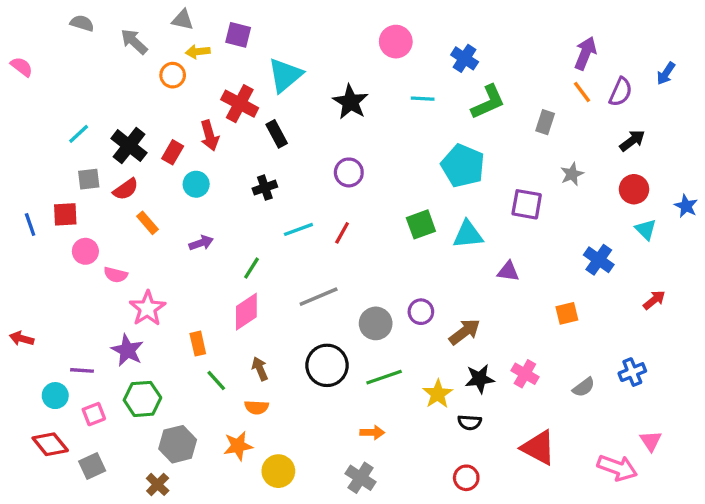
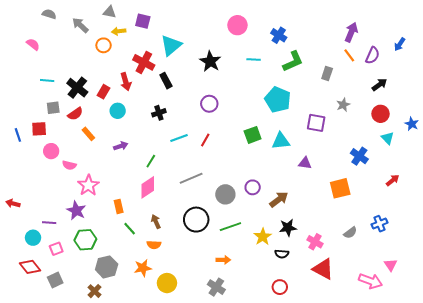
pink semicircle: (22, 67) -> (33, 44), moved
cyan line: (79, 134) -> (47, 81), turned 48
orange square: (567, 313) -> (340, 188), size x1.5
pink cross: (525, 374) -> (315, 242), moved

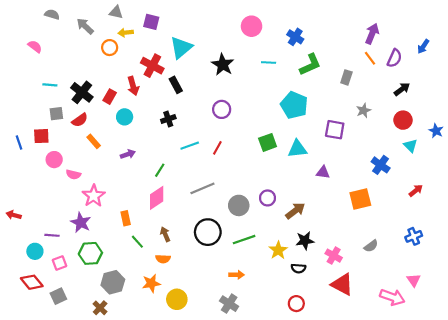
blue cross: (379, 224) -> (414, 236), moved

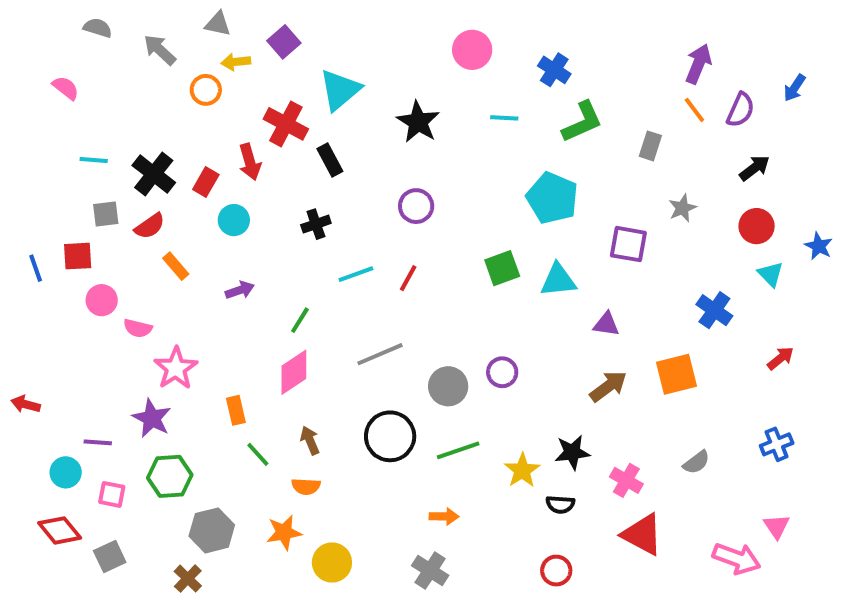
purple square: (151, 22) -> (284, 42), turned 35
brown arrow: (295, 211) -> (608, 386), moved
pink square: (59, 263) -> (112, 494), turned 32

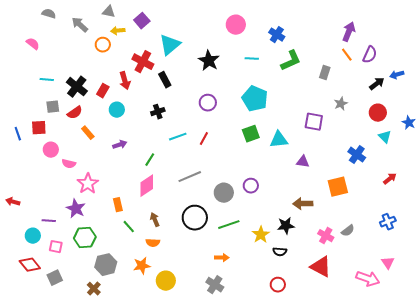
blue arrow: (795, 88) -> (397, 75), moved, turned 40
cyan pentagon: (552, 198) -> (255, 99), moved
brown arrow: (608, 386) -> (303, 204), moved, turned -144
pink cross: (626, 480) -> (326, 236), moved

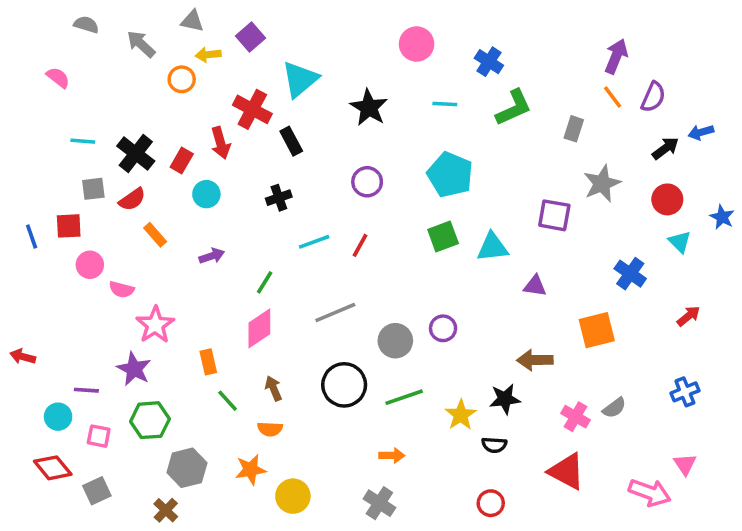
gray star: (341, 104) -> (602, 184), size x1.5

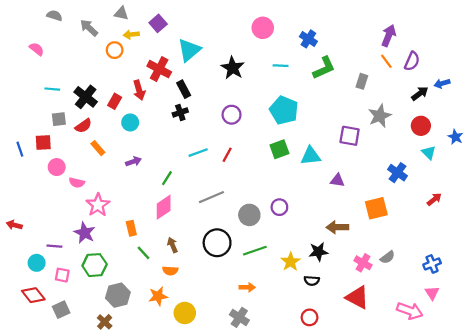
black cross: (279, 198) -> (180, 112), moved
blue cross: (685, 392) -> (432, 264), moved

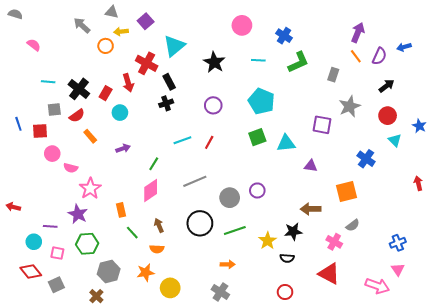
gray semicircle: (54, 16) -> (15, 14), moved
blue arrow: (442, 83) -> (404, 47), moved
blue line: (20, 149) -> (18, 124), moved
red arrow: (434, 199) -> (418, 183), moved, turned -64
gray semicircle: (387, 257) -> (353, 225), moved

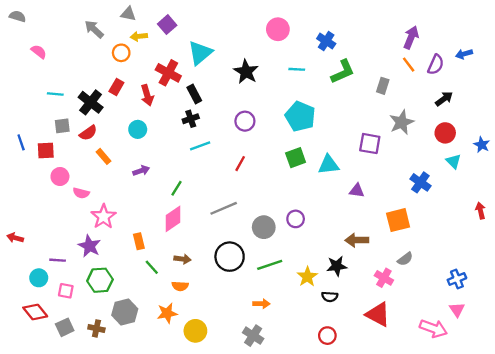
red rectangle: (106, 93) -> (116, 87), moved
cyan line: (182, 140) -> (200, 146), moved
brown arrow: (159, 225) -> (182, 259), turned 120
brown cross: (96, 296) -> (96, 328), moved, turned -32

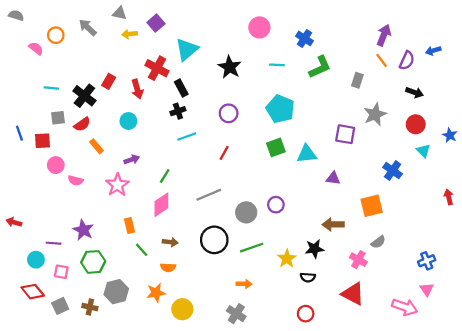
orange circle: (121, 53) -> (56, 35), moved
black arrow: (444, 99) -> (415, 92), turned 56
pink star: (104, 217) -> (117, 185), moved

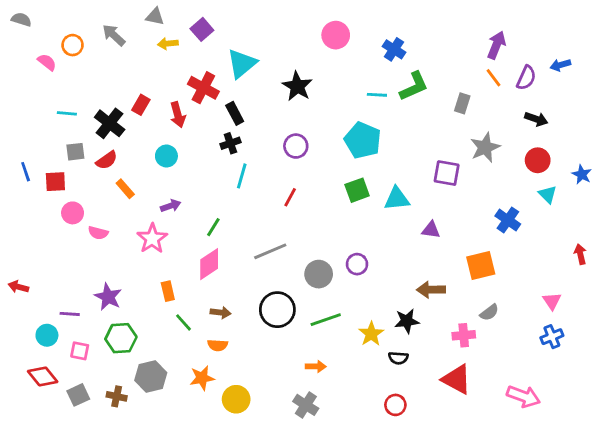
cyan line: (277, 65) -> (377, 95), moved
cyan line: (187, 136) -> (242, 176), turned -54
pink cross: (358, 260) -> (464, 335), turned -35
pink triangle: (427, 289) -> (552, 301), moved

